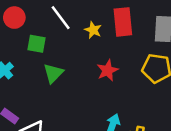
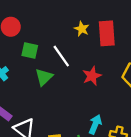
white line: (61, 18) -> (61, 56), moved
yellow star: (93, 30) -> (82, 29), moved

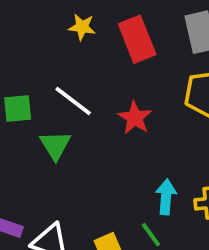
yellow star: (82, 29) -> (82, 27), moved

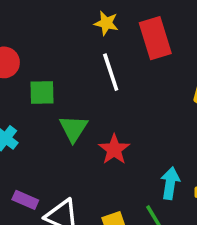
white line: (73, 101) -> (111, 72), moved, turned 30
red star: (135, 118) -> (114, 149), moved

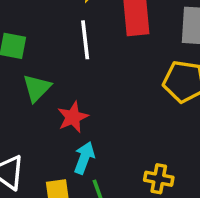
cyan arrow: (170, 183) -> (84, 158), moved

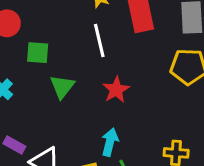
red star: (73, 117) -> (116, 90), moved

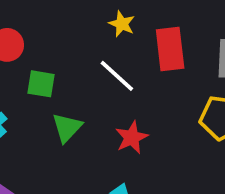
white line: (99, 40) -> (117, 76), turned -40

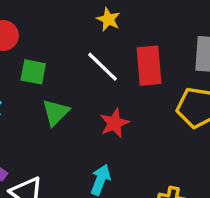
red rectangle: (170, 49) -> (149, 66), moved

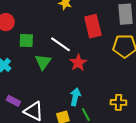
white line: (103, 67) -> (61, 44), moved

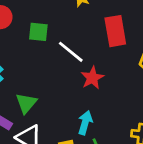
green square: (26, 40) -> (38, 32), moved
green triangle: (43, 62) -> (26, 103), moved

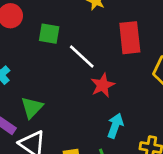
cyan arrow: (85, 123) -> (115, 126), moved

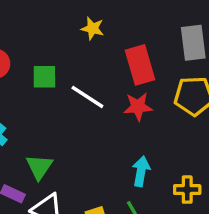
red star: (103, 85) -> (138, 107), moved, turned 30

